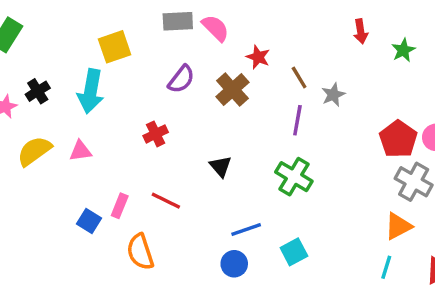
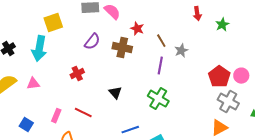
brown cross: (232, 90) -> (122, 48), turned -36
blue square: (89, 221) -> (26, 125), moved

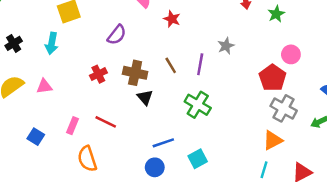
brown line: (161, 41) -> (171, 65), moved
brown cross: (122, 48) -> (135, 73), moved
cyan arrow: (39, 49) -> (52, 43), size x0.7
pink circle: (241, 76) -> (291, 54), moved

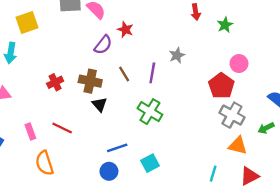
purple semicircle: (117, 35) -> (103, 45), moved
pink rectangle: (73, 126) -> (30, 131), turned -42
orange triangle: (273, 140) -> (238, 146), moved, turned 42

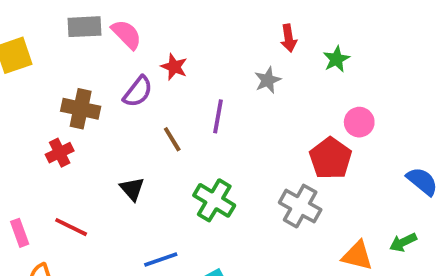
gray star: (177, 55) -> (268, 80), moved
purple line: (152, 73) -> (218, 116), moved
brown cross: (90, 81) -> (81, 109), moved
gray cross: (232, 115) -> (300, 206), moved
green arrow: (266, 128) -> (403, 242), moved

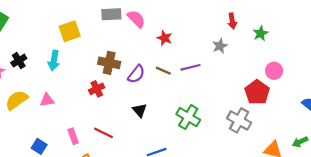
purple semicircle: (138, 92) -> (136, 74), moved
purple line: (218, 116) -> (190, 67), turned 66
brown line: (172, 139) -> (163, 71), moved, turned -35

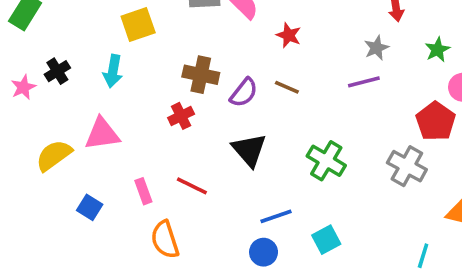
green star: (261, 33) -> (437, 50), moved
purple line: (190, 67) -> (364, 82), moved
yellow semicircle: (17, 100) -> (54, 155), moved
pink triangle: (47, 100) -> (102, 134), size x1.5
black triangle: (140, 110) -> (249, 150), size x1.5

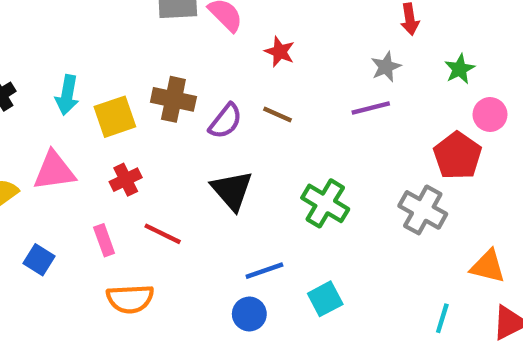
yellow square: (138, 25) -> (115, 117), moved
red cross: (181, 116) -> (126, 180), moved
orange semicircle: (165, 240) -> (130, 299), turned -75

